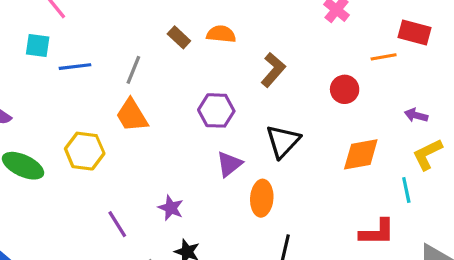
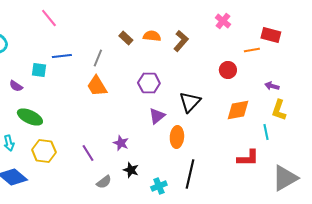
cyan square: (38, 45) -> (39, 70), moved
brown L-shape: (273, 70) -> (181, 41), moved
yellow hexagon: (85, 151) -> (44, 151), moved
yellow L-shape: (427, 154) -> (279, 110), turned -45

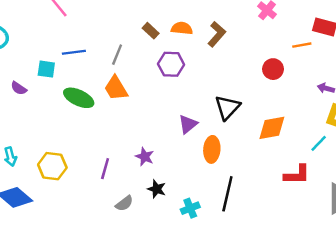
purple hexagon: (149, 83) -> (171, 64), moved
orange diamond: (238, 110) -> (272, 128), moved
green ellipse: (30, 117) -> (79, 98), moved
cyan line: (266, 132) -> (319, 143), turned 56
purple line: (88, 153) -> (105, 169), turned 48

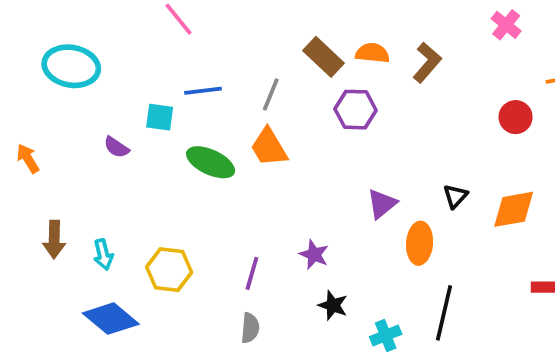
brown rectangle: (151, 31) -> (323, 57), size x1.5
black triangle: (227, 107) -> (455, 196), moved, size x0.6
gray semicircle: (124, 203) -> (250, 328), moved, turned -48

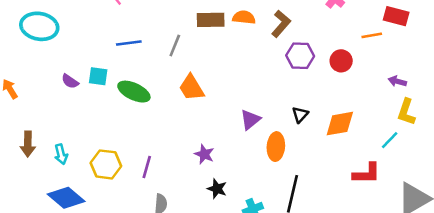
brown rectangle: (323, 57) -> (211, 20), turned -44
purple hexagon: (356, 110) -> (300, 56), moved
cyan square: (160, 117) -> (98, 76), moved
orange trapezoid: (269, 147) -> (191, 88), moved
purple line: (252, 273) -> (147, 167), moved

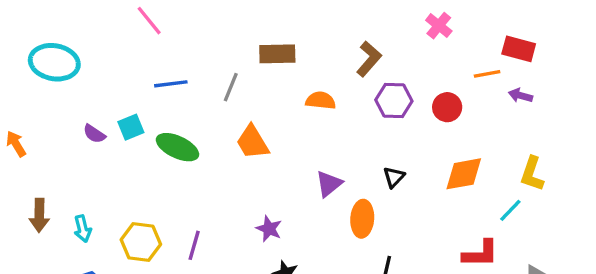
orange semicircle: (244, 17) -> (321, 101), moved
cyan square: (98, 76) -> (131, 127), turned -30
purple arrow: (397, 81) -> (520, 96), moved
orange diamond: (340, 124) -> (464, 174), moved

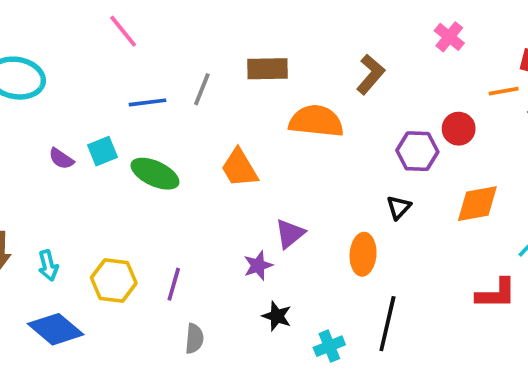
gray line: (231, 87) -> (202, 89), moved
orange semicircle: (321, 101) -> (316, 121), size x1.6
purple hexagon: (394, 101) -> (417, 151), moved
purple triangle: (329, 184) -> (290, 234), moved
purple star: (269, 229) -> (258, 265), turned 30

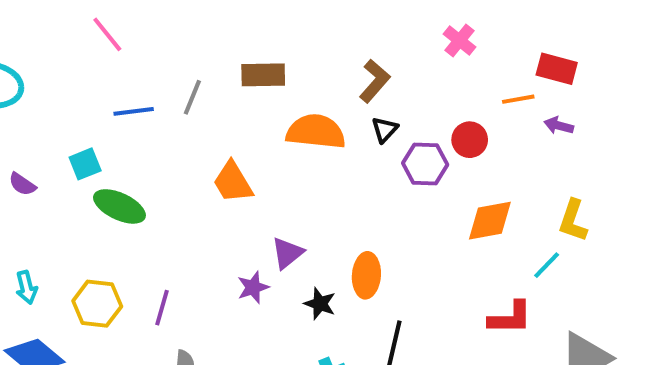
purple semicircle: (61, 159) -> (22, 184), moved
green ellipse: (155, 174) -> (119, 206), moved
black triangle: (399, 207) -> (385, 130), moved
black star: (277, 316) -> (320, 304), moved

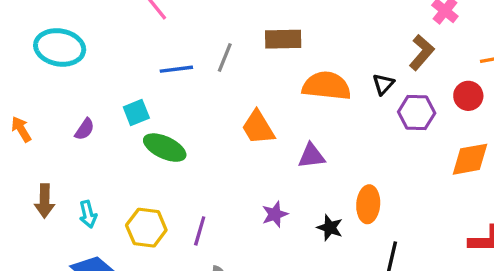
brown L-shape: (375, 81) -> (422, 52), moved
red circle: (470, 140) -> (468, 96), moved
purple semicircle: (22, 184) -> (85, 129), turned -90
purple triangle: (287, 253) -> (311, 156), moved, turned 32

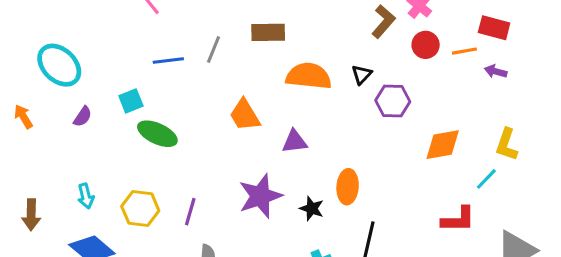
cyan ellipse: (60, 47) -> (59, 65), moved, turned 33
brown L-shape: (422, 52) -> (383, 21), moved
red circle: (468, 96) -> (426, 45), moved
brown arrow: (45, 201) -> (31, 215), moved
purple star: (275, 214) -> (260, 196), size x1.8

